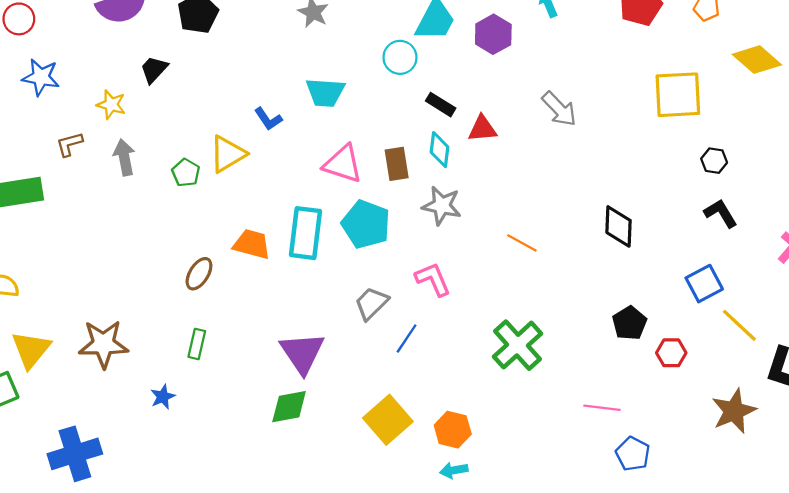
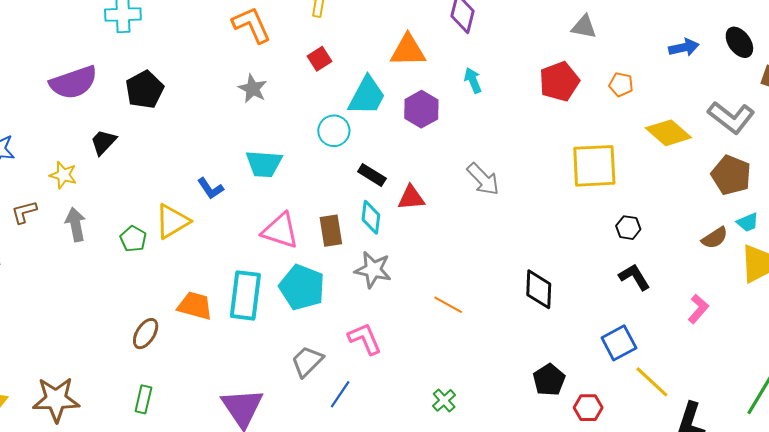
green cross: (517, 345) -> (444, 400), size x0.5

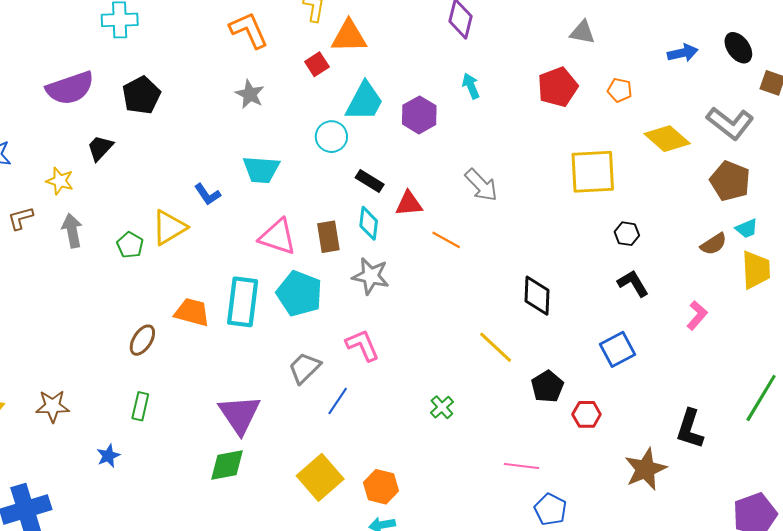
orange triangle: (408, 51) -> (349, 36), moved
orange line: (448, 305) -> (446, 240), moved
yellow line: (652, 382) -> (496, 347), moved
brown star: (56, 399) -> (53, 406), size x0.7

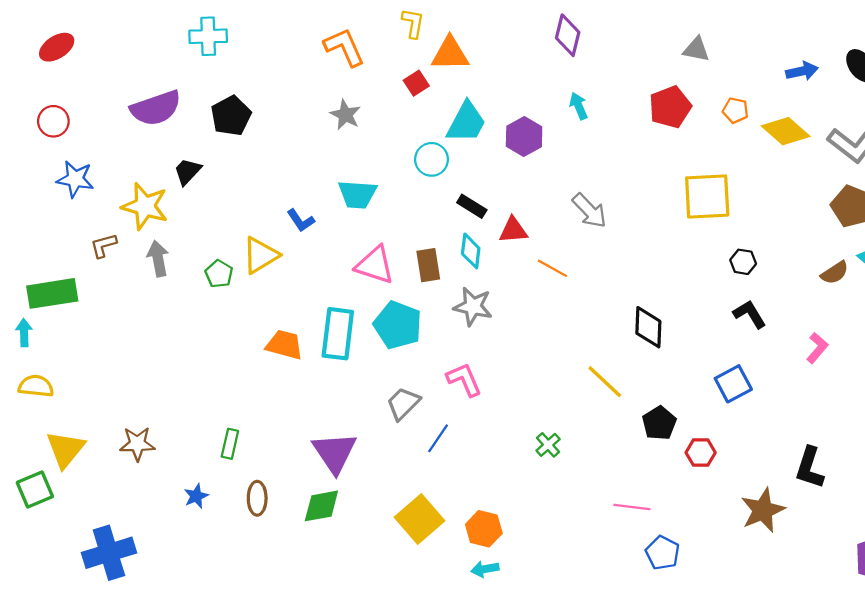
yellow diamond: (667, 139) -> (786, 131), moved
yellow star: (60, 181) -> (145, 206), size x1.6
brown ellipse: (142, 340) -> (257, 498), moved, turned -32

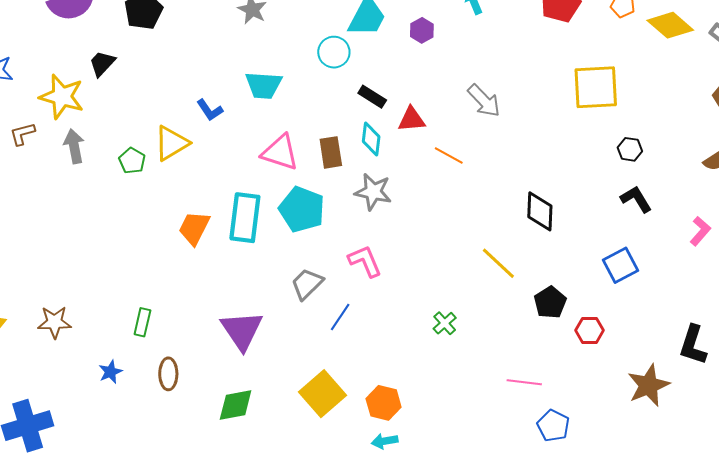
purple hexagon: (524, 137) -> (422, 30), size x0.7
orange trapezoid: (284, 345) -> (194, 228), turned -78
green diamond: (321, 506) -> (236, 405), moved

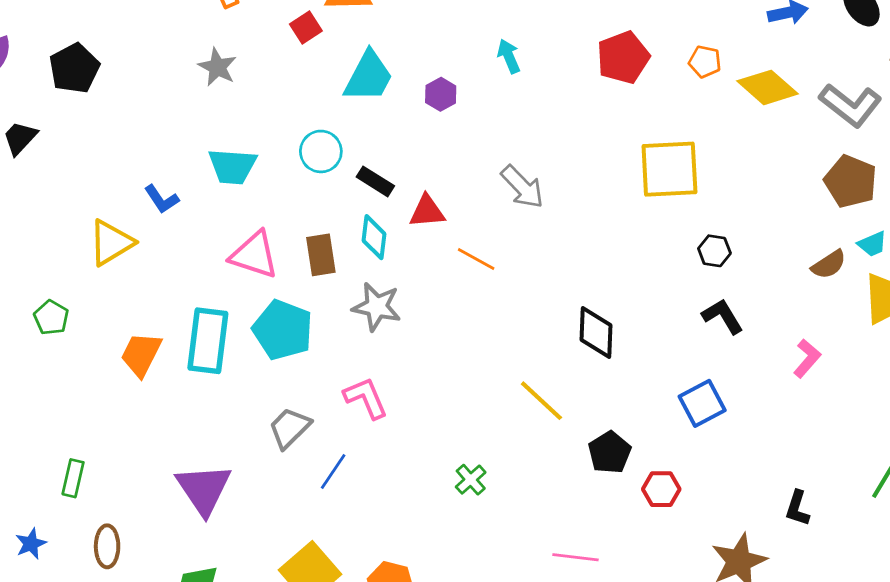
cyan circle: (334, 52) -> (321, 151), moved
green pentagon: (132, 161) -> (51, 318), moved
black L-shape: (693, 345) -> (797, 508), size x0.7

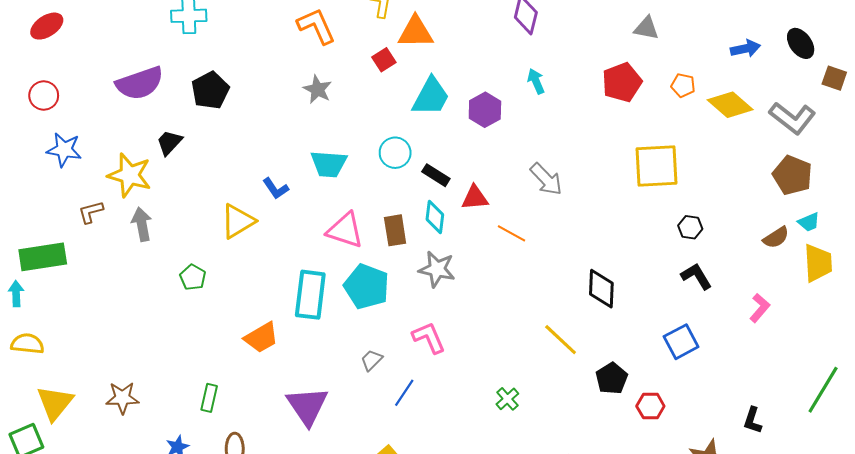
purple hexagon: (441, 94) -> (485, 110), size x1.4
orange trapezoid: (141, 354) -> (261, 338), moved, turned -147
gray trapezoid: (290, 428) -> (372, 360), size x0.7

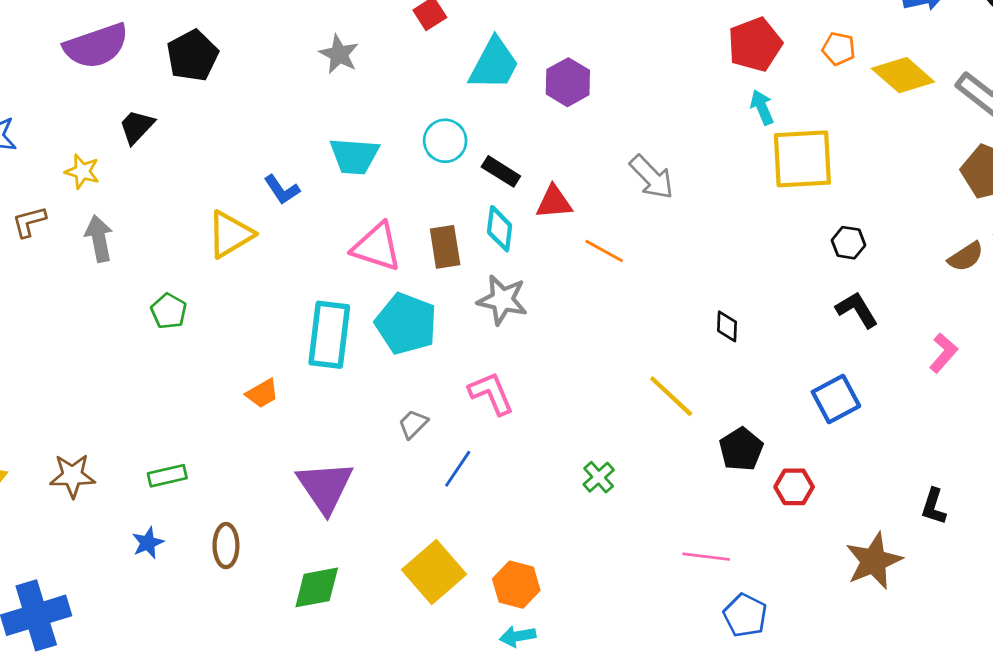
cyan arrow: (536, 81) -> (762, 107), moved
yellow star: (130, 175) -> (82, 171), size x0.6
black diamond: (601, 289) -> (727, 326), size x0.6
orange trapezoid: (261, 338) -> (262, 393), size x0.7
green rectangle: (209, 398) -> (167, 476), moved, turned 64

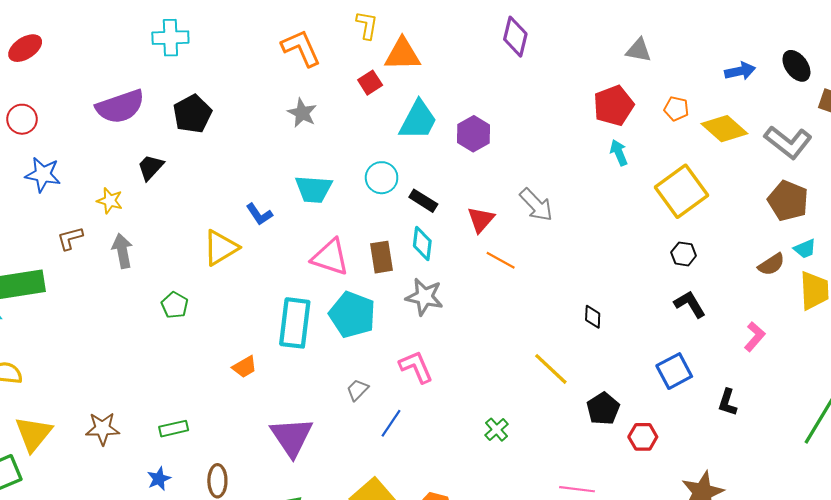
yellow square: (802, 159) -> (682, 191), moved, turned -33
red triangle: (554, 202) -> (481, 219), moved, turned -44
black L-shape: (934, 506) -> (728, 402), moved

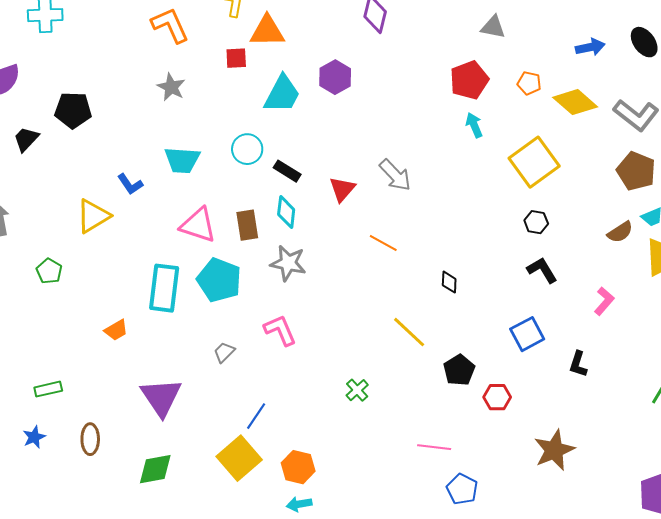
red square: (370, 83) -> (236, 58), turned 30
black pentagon: (192, 114) -> (73, 110), moved, turned 30
purple hexagon: (474, 134) -> (335, 77), moved
orange line: (501, 260) -> (383, 243), moved
blue line: (391, 423) -> (256, 416), moved

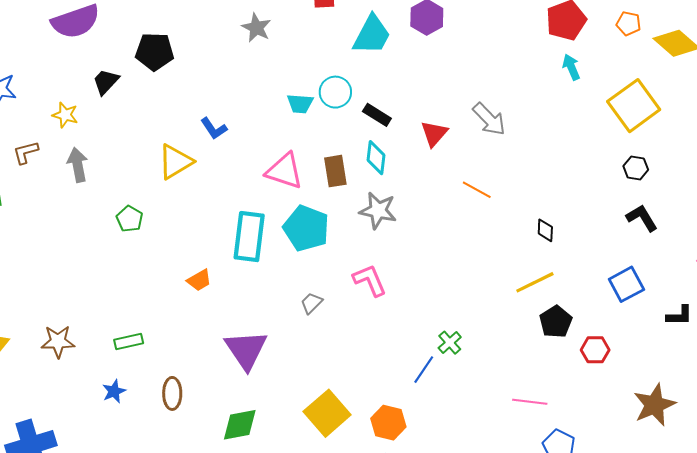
cyan trapezoid: (182, 160) -> (300, 104), moved, size x0.7
yellow line: (409, 332) -> (535, 282), moved, turned -69
black L-shape: (578, 364) -> (679, 316), turned -108
blue line: (256, 416) -> (424, 370), moved

